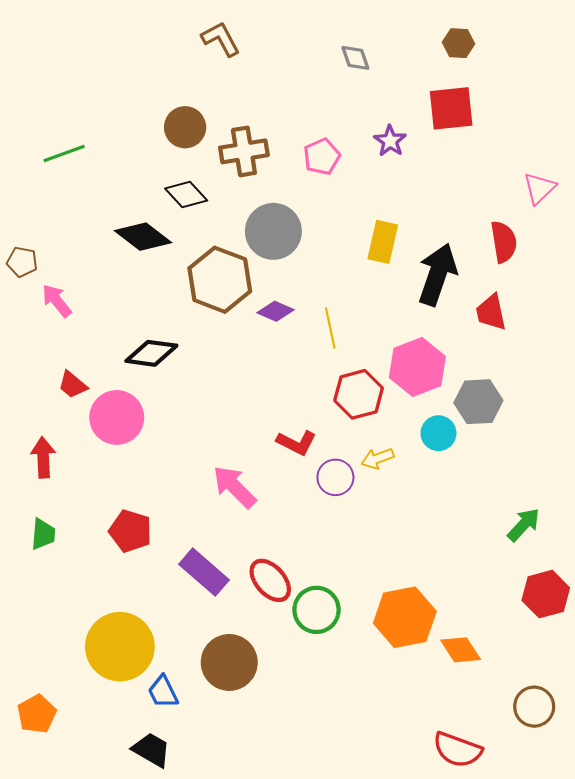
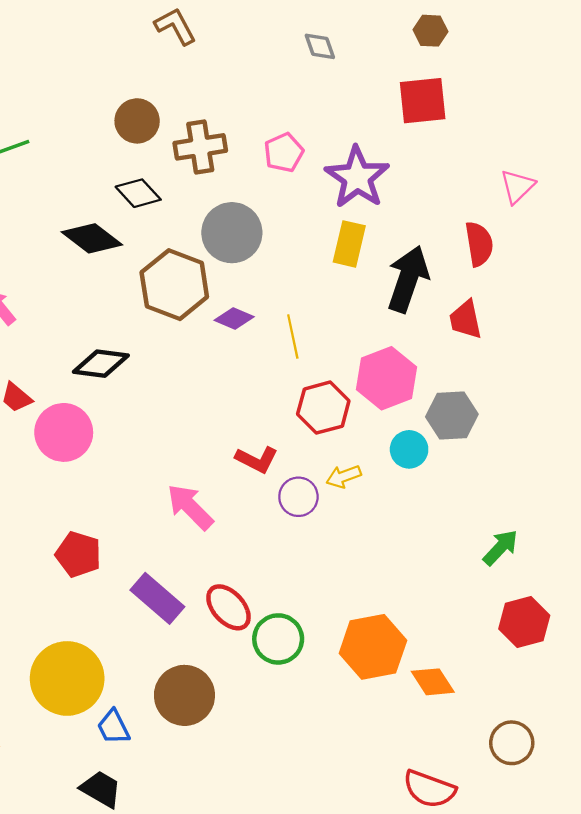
purple star: (390, 141) -> (357, 177), moved, size x1.8

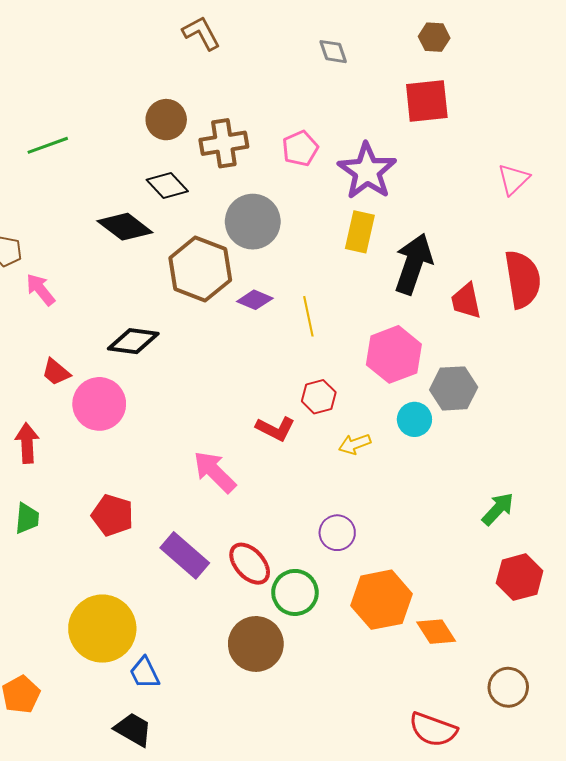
red semicircle: (479, 244) -> (523, 279), moved, size x1.4
red hexagon: (323, 408) -> (319, 397), moved, size x0.7
purple circle: (298, 497) -> (337, 533), moved
brown circle: (184, 695) -> (256, 644), moved

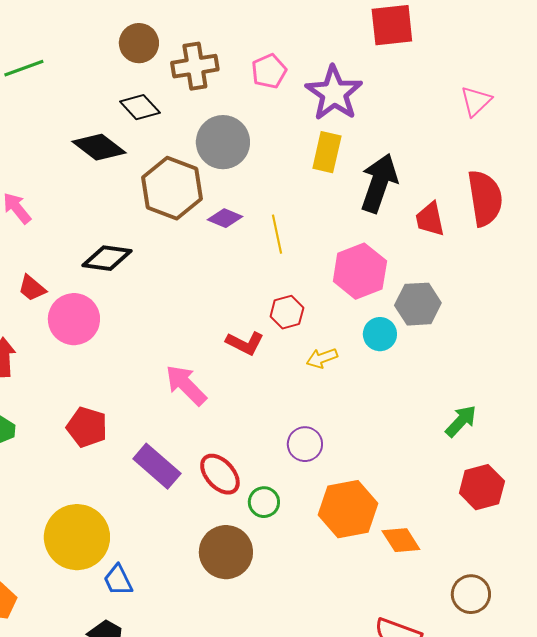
green circle: (295, 592) -> (264, 502), size x0.7

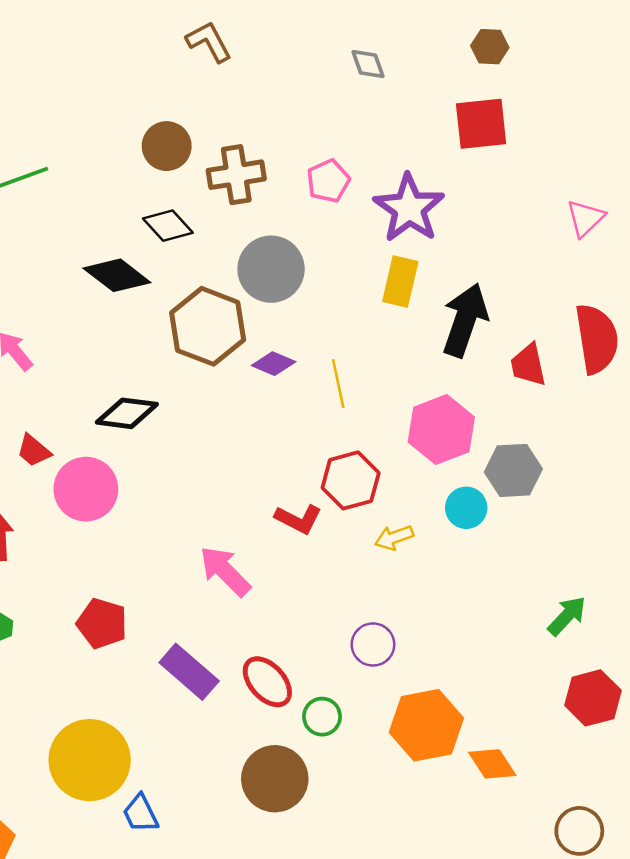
red hexagon: (287, 312) -> (351, 480), size x1.4

